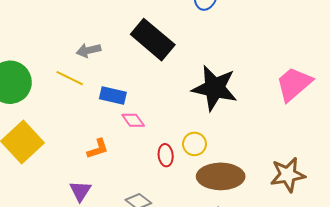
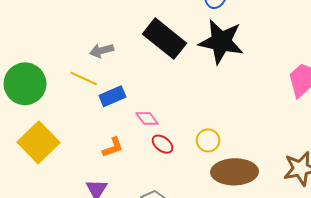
black star: (215, 88) -> (221, 42), moved
blue rectangle: (113, 95) -> (112, 96), moved, turned -35
red ellipse: (166, 155) -> (162, 144), moved, turned -45

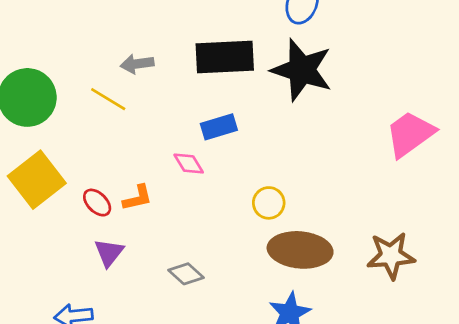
black rectangle: (164, 39) -> (225, 57), turned -48
blue rectangle: (112, 96) -> (219, 127), moved
red ellipse: (162, 144) -> (97, 203), moved

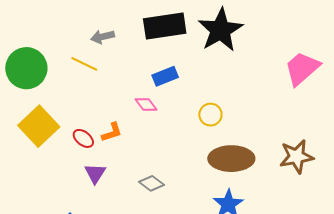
black star: (302, 70) -> (220, 30), turned 30
yellow circle: (269, 203) -> (210, 115), moved

